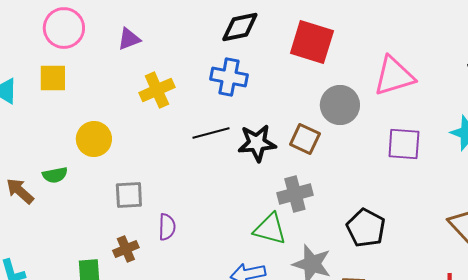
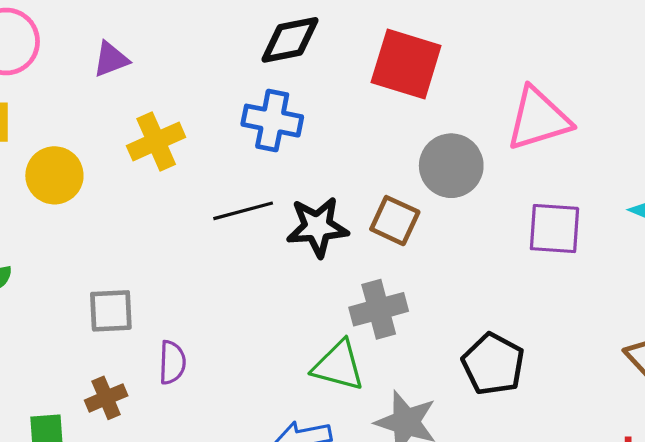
yellow circle: (94, 139) -> (54, 175), moved

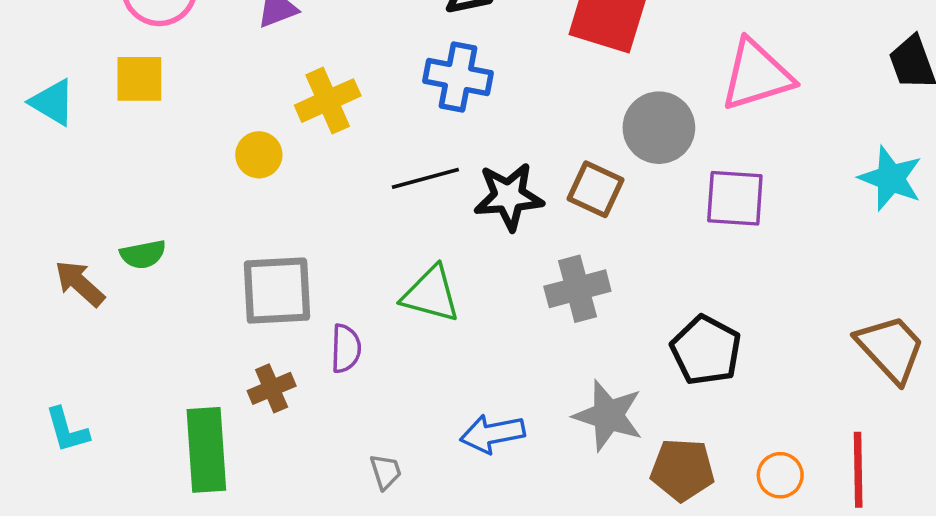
yellow circle: (54, 175) -> (259, 155), moved, size x0.7
purple square: (554, 229) -> (735, 198), moved
gray square: (111, 311) -> (277, 291), size x1.4
green triangle: (338, 366) -> (431, 294), moved

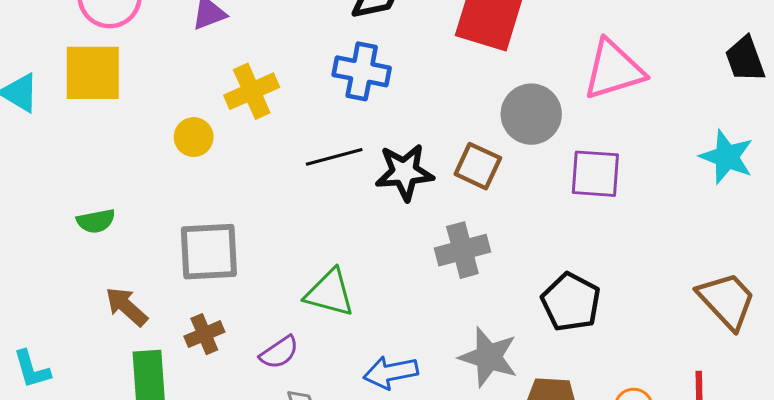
yellow square: (139, 79) -> (93, 73), size x1.4
brown arrow: (80, 283) -> (126, 307), moved
green triangle: (431, 294) -> (330, 293), moved
purple semicircle: (346, 349) -> (279, 352), moved, turned 54

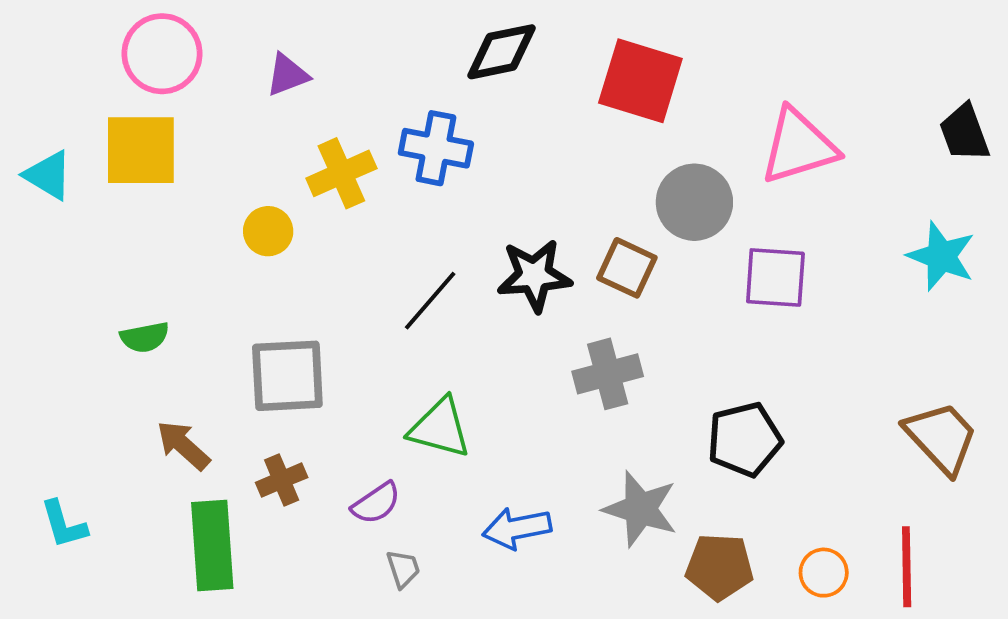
blue cross: (362, 71) -> (436, 148), moved
black line: (334, 157) -> (430, 301), moved, turned -34
black pentagon: (571, 302) -> (745, 439), turned 30

